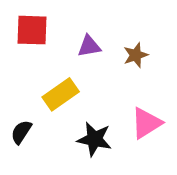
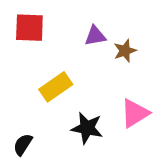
purple triangle: (89, 46) -> (95, 36), moved
black semicircle: (21, 132) -> (23, 145), moved

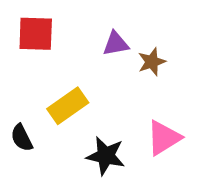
black semicircle: (23, 145) -> (22, 138), moved, turned -60

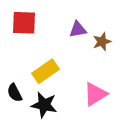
pink triangle: (164, 138) -> (95, 94), moved
black star: (106, 156) -> (44, 105), moved

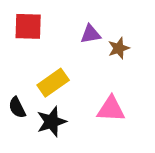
pink triangle: (95, 94) -> (111, 109), turned 35
black star: (44, 105) -> (52, 122), turned -30

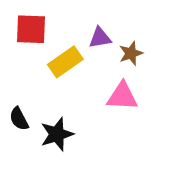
yellow rectangle: (53, 83) -> (65, 62), moved
pink triangle: (111, 109) -> (122, 96), moved

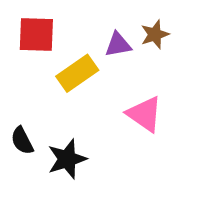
brown star: (131, 53) -> (155, 34), moved
pink triangle: (122, 96) -> (145, 114), turned 32

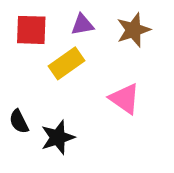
brown star: (155, 34) -> (133, 30), size x1.4
purple triangle: (118, 45) -> (82, 25), moved

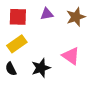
yellow rectangle: (66, 63) -> (17, 44), moved
black star: (58, 137) -> (41, 68), moved

